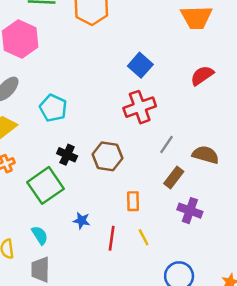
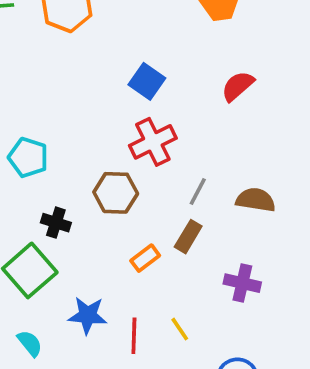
brown hexagon: (107, 156) -> (116, 193), moved
brown rectangle: (174, 177) -> (188, 237), moved
orange rectangle: (133, 201) -> (145, 258), moved, turned 60
blue star: (82, 221) -> (88, 315), size x1.5

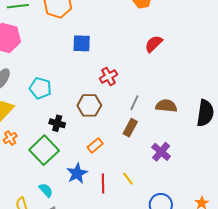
blue square: (147, 81) -> (82, 43), moved, turned -30
red cross: (153, 142) -> (108, 77), size x0.7
orange rectangle: (145, 258) -> (95, 145), moved
purple cross: (242, 283) -> (161, 152), turned 30
blue star: (88, 315) -> (77, 173), turned -30

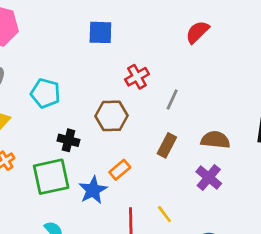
gray line: (134, 103) -> (172, 100), moved
brown semicircle: (166, 106) -> (215, 140), moved
green square: (44, 150) -> (51, 177), turned 32
blue star: (77, 173) -> (93, 190), moved

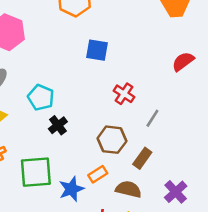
red cross: (137, 77) -> (124, 94), turned -35
brown hexagon: (112, 116) -> (112, 140), moved
black cross: (68, 140) -> (58, 125), moved, turned 30
brown semicircle: (215, 140) -> (129, 189), moved

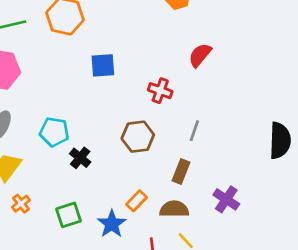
red cross: (124, 94) -> (160, 91), moved
gray line: (152, 118) -> (194, 131), moved
brown hexagon: (112, 140) -> (138, 137), moved
green square: (36, 172) -> (69, 215), size x0.7

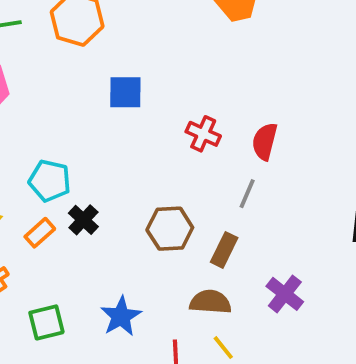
red semicircle: (200, 55) -> (265, 141), moved, turned -30
brown hexagon: (138, 137) -> (170, 229), moved
orange rectangle: (137, 201) -> (40, 233), moved
green square: (69, 215) -> (46, 322), moved

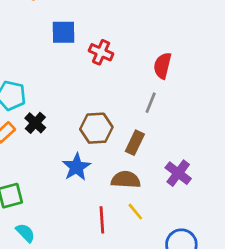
red cross: (203, 134) -> (101, 52), moved
blue star: (121, 316) -> (76, 167), moved

